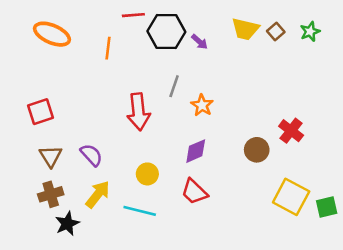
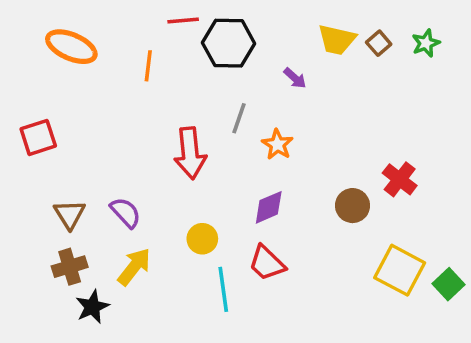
purple arrow: (199, 42) -> (295, 78), moved
red square: (41, 112) -> (38, 137), moved
green square: (327, 207) -> (449, 284), turned -30
cyan line: (140, 211) -> (223, 289), moved, turned 68

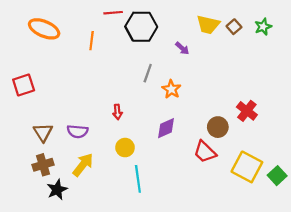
red arrow: (190, 153) -> (117, 112), moved, size x0.5
purple semicircle: (125, 213) -> (78, 131), turned 138
red trapezoid: (267, 263) -> (205, 152), moved

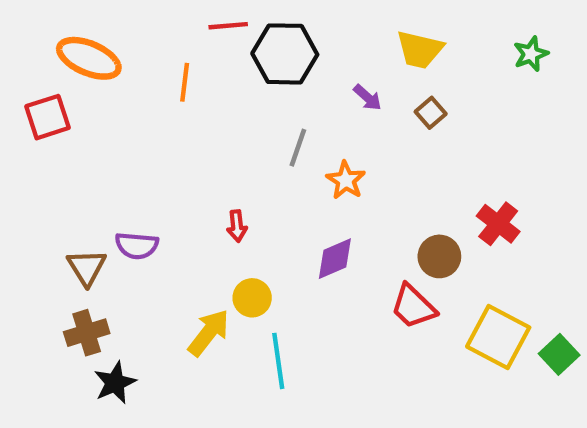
brown square: (234, 27) -> (431, 113), moved
red square: (24, 85) -> (47, 117), moved
purple semicircle: (78, 131) -> (137, 246), moved
yellow arrow: (83, 165) -> (209, 333), moved

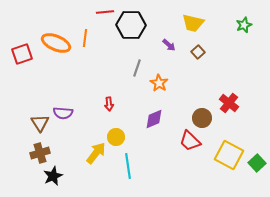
orange ellipse: (89, 58) -> (56, 43), moved

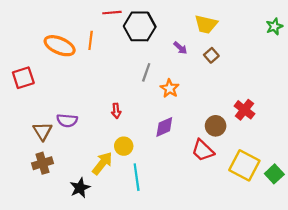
green star: (244, 25) -> (274, 26), moved
red square: (22, 54) -> (23, 78), moved
black star: (53, 176) -> (80, 188), moved

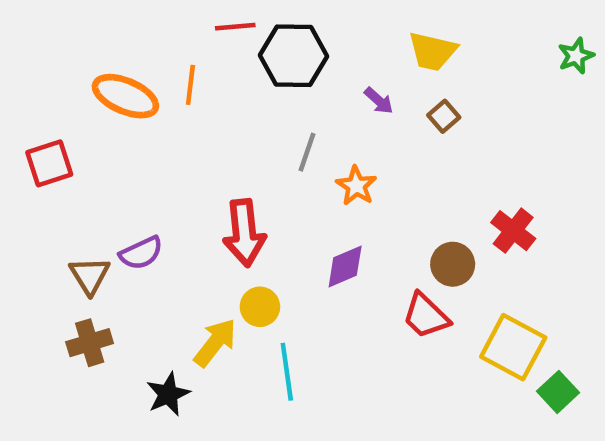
red arrow: (116, 111) -> (244, 233), size x2.0
purple semicircle: (67, 120) -> (141, 253), turned -30
green square: (274, 174) -> (558, 392), moved

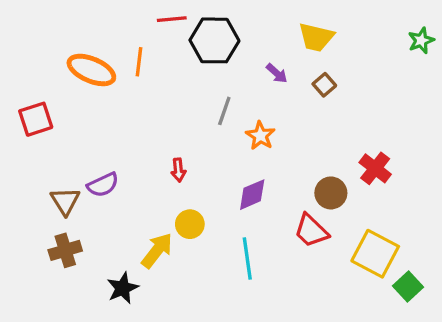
red arrow: (244, 233) -> (178, 170), size x0.5
cyan line: (287, 372) -> (247, 259), moved

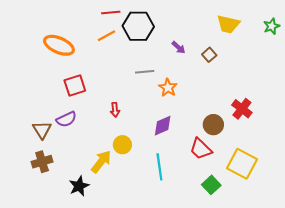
yellow trapezoid: (316, 37) -> (228, 24), moved
orange line: (139, 62) -> (107, 36), moved, turned 54
gray line: (224, 111) -> (145, 72), turned 66
red square: (36, 119) -> (75, 85), moved
green square: (408, 286) -> (211, 185), moved

